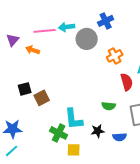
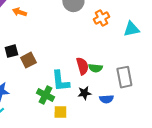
red semicircle: (127, 82) -> (82, 66), moved

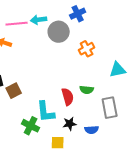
cyan triangle: (131, 29) -> (118, 70), moved
green semicircle: (95, 68) -> (87, 90), moved
yellow square: (60, 112) -> (58, 143), moved

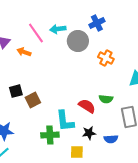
pink line: (17, 24) -> (36, 33), turned 60
orange cross: (87, 49) -> (106, 58), turned -35
red semicircle: (68, 97) -> (87, 106), turned -42
green cross: (31, 126) -> (50, 135), turned -30

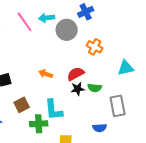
orange arrow: (24, 52) -> (46, 74), moved
brown square: (33, 100) -> (22, 105), moved
red semicircle: (87, 106) -> (76, 74), moved, turned -60
black star: (89, 133) -> (78, 89), moved

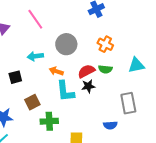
cyan arrow: (47, 18) -> (35, 56), moved
gray circle: (67, 30) -> (66, 44), moved
green semicircle: (95, 88) -> (105, 69), moved
cyan L-shape: (54, 110) -> (65, 91), moved

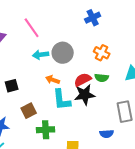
cyan arrow: (35, 56) -> (41, 55), moved
black star: (88, 86) -> (85, 95), size x1.5

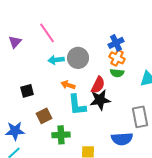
blue cross: (93, 18) -> (116, 43), moved
green semicircle: (102, 78) -> (117, 73), moved
red semicircle: (83, 80) -> (98, 85), turned 144
blue semicircle: (107, 134) -> (122, 139), size x1.5

